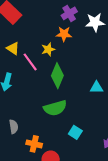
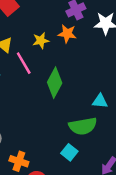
yellow star: (48, 49) -> (41, 41), moved
green semicircle: (55, 108) -> (83, 126), moved

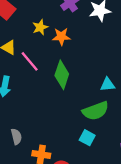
orange star: (67, 34) -> (61, 37), moved
yellow star: (41, 41) -> (40, 27), moved

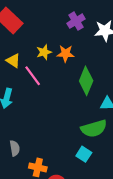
yellow star: (40, 27) -> (44, 52), moved
green diamond: (62, 75) -> (86, 81), moved

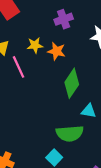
purple cross: (76, 21) -> (64, 19), moved

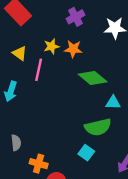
pink line: (18, 67) -> (39, 70), turned 45
green diamond: (72, 83) -> (93, 78), turned -76

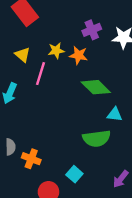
purple cross: (76, 17) -> (92, 30), moved
cyan square: (86, 153) -> (74, 174), moved
orange cross: (39, 164) -> (31, 159), moved

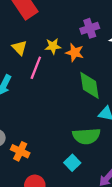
green diamond: (96, 87) -> (89, 85), turned 32
cyan square: (74, 174) -> (72, 163), moved

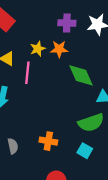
purple cross: (90, 28) -> (67, 23), turned 36
orange cross: (20, 151) -> (48, 141), moved

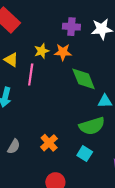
orange cross: (48, 141) -> (49, 143), turned 35
gray semicircle: (13, 146) -> (14, 146), turned 40

